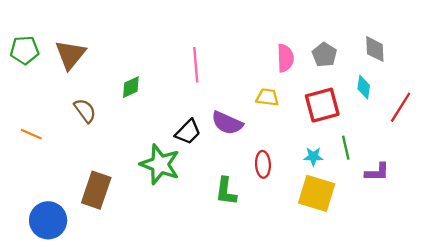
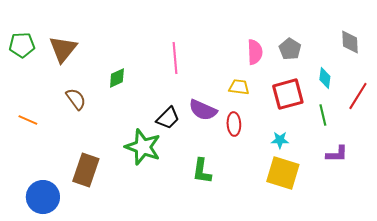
gray diamond: (375, 49) -> (350, 42), moved
green line: (346, 148) -> (323, 115), moved
red ellipse: (263, 164) -> (234, 124), moved

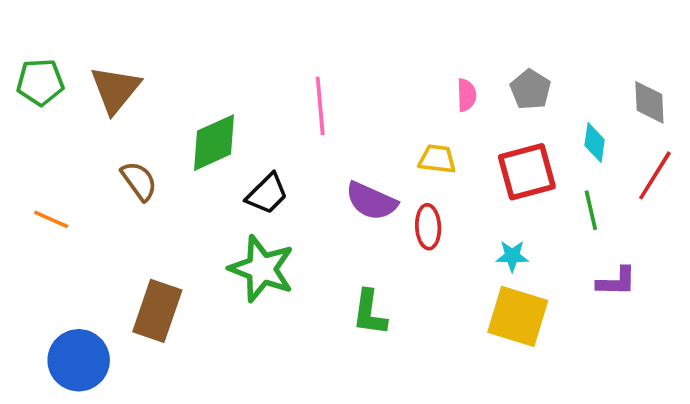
gray diamond: (350, 42) -> (649, 102), moved
pink semicircle: (255, 52) -> (466, 95), size x0.7
green diamond: (117, 78) -> (214, 143), size x1.6
black trapezoid: (168, 118) -> (267, 194), moved

